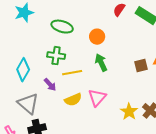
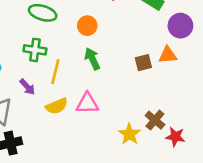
yellow line: (72, 73) -> (55, 72), turned -66
pink triangle: (97, 98) -> (87, 103), turned 48
yellow star: (129, 112) -> (129, 134), moved

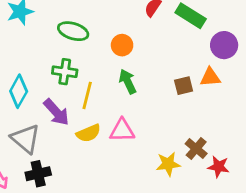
purple arrow: (27, 87) -> (56, 112), size x1.5
yellow star: (129, 134) -> (168, 164), turned 30

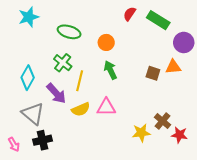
green cross: (65, 72) -> (63, 63), turned 30
brown square: (184, 86) -> (153, 73), turned 32

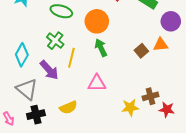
orange circle: (106, 42) -> (97, 21), size x1.5
brown square: (153, 73) -> (141, 51), turned 32
yellow semicircle: (81, 109) -> (68, 107), moved
brown cross: (162, 121) -> (151, 96), turned 35

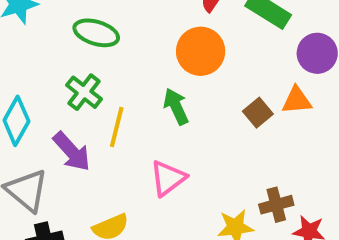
orange circle: (97, 21) -> (201, 51), moved
pink triangle: (97, 83) -> (168, 178), turned -36

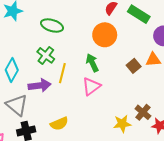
purple arrow: (72, 152) -> (40, 85), turned -55
pink triangle: (168, 178) -> (91, 86), moved
brown cross: (276, 205) -> (143, 112), turned -35

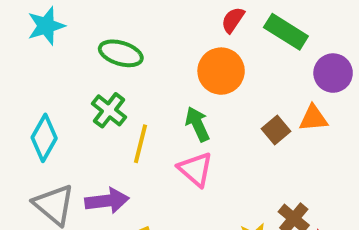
purple arrow: (40, 85) -> (107, 201), moved
pink triangle: (91, 86) -> (195, 169), turned -42

